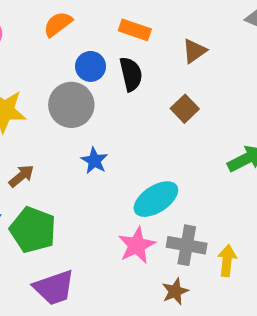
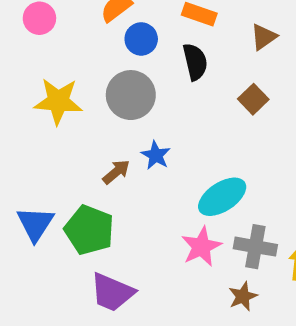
blue circle: (91, 66) -> (141, 39), moved
brown arrow: (21, 176) -> (116, 172), moved
purple trapezoid: (54, 288) -> (112, 292), turned 42

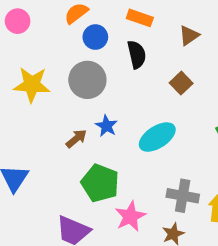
cyan ellipse: (222, 197) -> (157, 137), moved
green pentagon: (89, 230) -> (100, 183), moved
pink star: (201, 247) -> (130, 216), moved

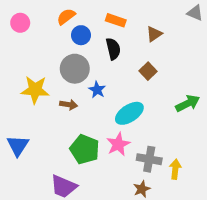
yellow star: (32, 85) -> (35, 90), moved
blue star: (106, 126) -> (97, 90), moved
brown arrow: (76, 139) -> (69, 105), moved, turned 49
pink star: (130, 216) -> (118, 144), moved

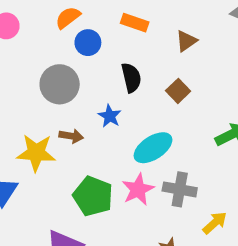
black semicircle: (113, 49) -> (131, 78), moved
gray circle: (75, 69) -> (60, 84), moved
yellow star: (35, 90) -> (36, 153), moved
gray cross: (149, 159) -> (180, 189), moved
yellow arrow: (175, 169) -> (215, 223), turned 42

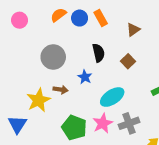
orange rectangle: (135, 23) -> (101, 18), turned 42
blue circle: (88, 43) -> (80, 18), moved
yellow star: (36, 153) -> (38, 100), turned -30
gray cross: (180, 189) -> (129, 123), turned -30

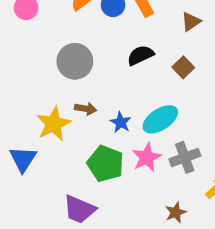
black semicircle: (98, 53) -> (141, 55), turned -102
blue star: (85, 77) -> (121, 122), moved

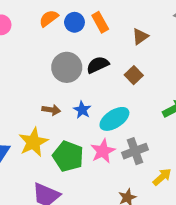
gray circle: (75, 61) -> (67, 67), moved
blue star: (121, 122) -> (82, 110), moved
yellow star: (53, 124) -> (33, 142), moved

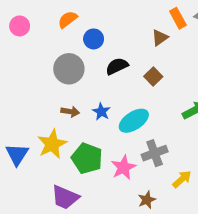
blue circle: (74, 22) -> (94, 39), moved
orange rectangle: (100, 22) -> (178, 18), moved
gray circle: (67, 67) -> (69, 69), moved
pink star: (103, 151) -> (123, 167), moved

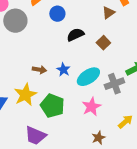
gray circle: (69, 69) -> (15, 21), moved
gray cross: (155, 153) -> (114, 84), moved
pink star: (123, 167) -> (91, 107), moved

